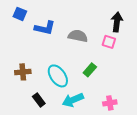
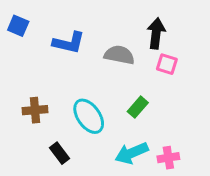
blue square: (20, 14) -> (18, 26), moved
black arrow: (117, 22) -> (156, 33), moved
cyan arrow: (73, 100) -> (132, 153), moved

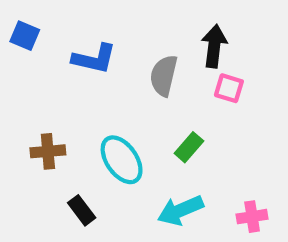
gray semicircle: (119, 55) -> (164, 76), turned -88
pink cross: (168, 158) -> (252, 217), moved

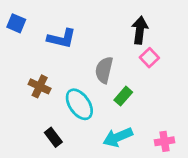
gray semicircle: (164, 76) -> (104, 70), moved
pink square: (229, 88) -> (149, 58), turned 30
brown cross: (48, 151) -> (40, 86), moved, turned 30

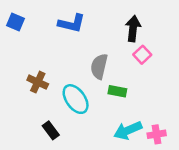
blue L-shape: (62, 38) -> (72, 23), moved
green rectangle: (123, 96) -> (117, 91), turned 60
cyan arrow: (118, 137) -> (128, 130), moved

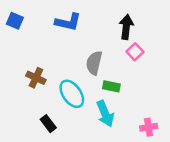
cyan arrow: (128, 130) -> (105, 114), moved, turned -90

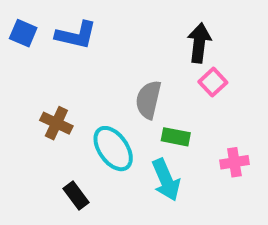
blue L-shape: (68, 22) -> (76, 35), moved
pink cross: (149, 127) -> (234, 162), moved

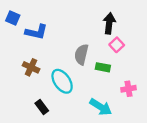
blue L-shape: (76, 35) -> (36, 32), moved
green rectangle: (176, 137) -> (103, 67), moved
cyan arrow: (166, 180) -> (101, 107), moved, turned -35

